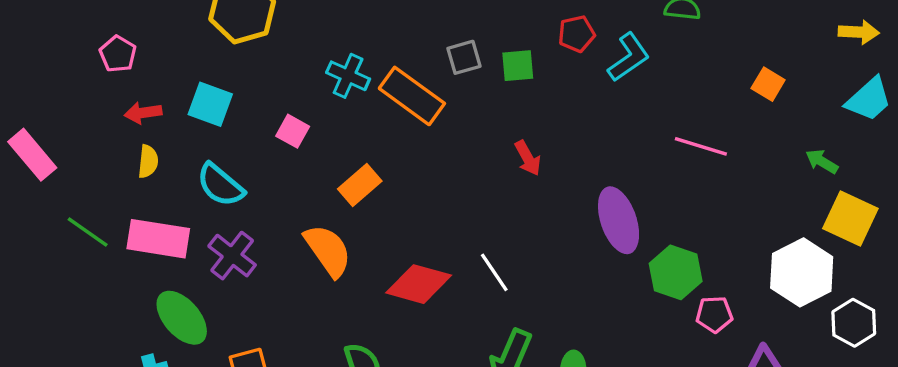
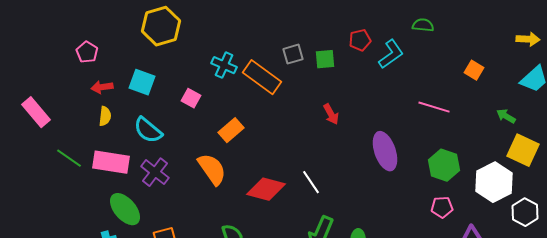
green hexagon: (676, 272) -> (444, 165), moved

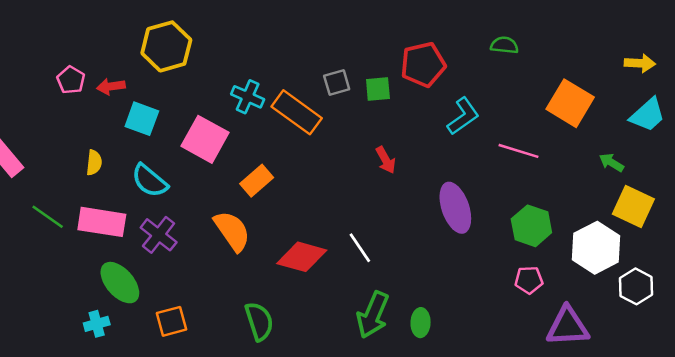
red pentagon: (360, 40) -> (423, 65), size x1.6
cyan L-shape: (391, 54) -> (463, 116), moved
orange square: (474, 70) -> (570, 103), size x1.8
red arrow: (102, 87) -> (111, 86), moved
pink square: (191, 98) -> (205, 139), size x1.8

